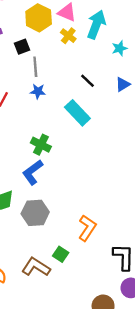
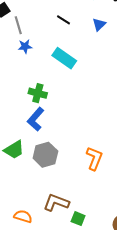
black line: (88, 81) -> (63, 20), moved
green square: (61, 254) -> (78, 219), moved

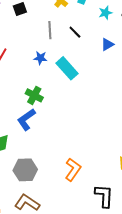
gray line: (18, 25) -> (50, 30), moved
blue star: (25, 46) -> (40, 58), moved
gray hexagon: (45, 155) -> (25, 170), moved

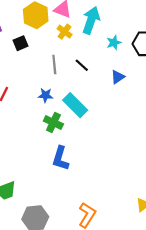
green cross: (34, 95) -> (53, 122), moved
blue L-shape: (26, 119) -> (60, 158), moved, turned -35

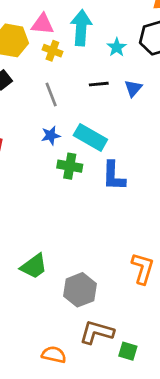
black line: (82, 65) -> (99, 84), moved, turned -32
blue L-shape: (60, 158) -> (114, 176), moved

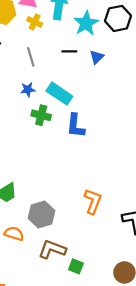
cyan star: (117, 47) -> (86, 23), size x1.6
orange semicircle: (54, 355) -> (14, 234), moved

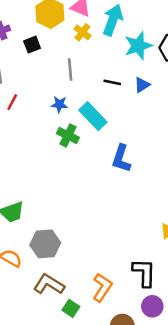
black line: (69, 51) -> (112, 82), moved
blue L-shape: (76, 126) -> (121, 159), moved
orange L-shape: (93, 201) -> (102, 287), moved

